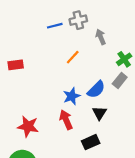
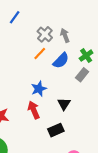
gray cross: (78, 20) -> (45, 34), moved, turned -35
blue line: (55, 26) -> (15, 17), moved, turned -40
blue semicircle: (96, 89) -> (61, 61), moved

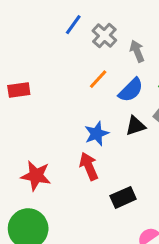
blue line: (15, 17) -> (73, 25), moved
gray cross: (45, 34) -> (104, 35), moved
black triangle: (64, 104) -> (136, 126), moved, turned 40

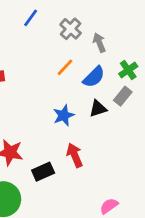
blue line: (73, 25) -> (31, 18), moved
red arrow: (89, 166) -> (75, 155), moved
black rectangle: (123, 197) -> (43, 172), moved

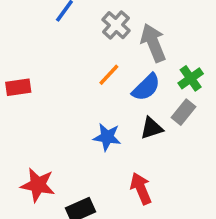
gray arrow: (99, 43) -> (153, 43), size x1.5
blue star: (64, 115) -> (107, 137), turned 30
red arrow: (75, 155) -> (141, 189), moved

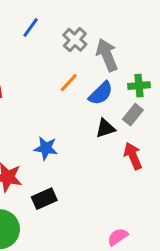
green cross: (191, 78) -> (139, 86), turned 30
blue star: (107, 137) -> (46, 148), moved
red arrow: (141, 189) -> (133, 156), moved

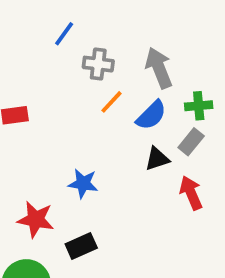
gray cross: (75, 40) -> (98, 64), moved, turned -35

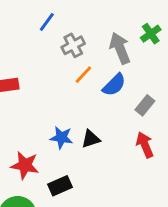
gray cross: (98, 64) -> (73, 45), turned -35
green cross: (199, 106) -> (151, 34), moved, turned -30
black triangle: (157, 159) -> (91, 139), moved

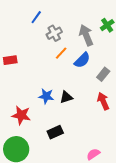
black rectangle: (60, 186) -> (55, 132), moved

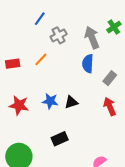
orange line: (61, 53) -> (41, 59), moved
blue semicircle: (82, 60) -> (88, 64), turned 138
red star: (21, 115) -> (19, 105), moved

